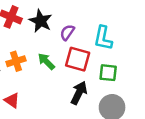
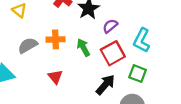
red square: (78, 59) -> (113, 53), turned 30
red triangle: (12, 100) -> (55, 77), moved

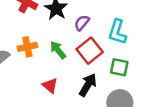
red triangle: (55, 77) -> (50, 86), moved

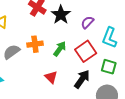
purple semicircle: (82, 23) -> (87, 22), moved
green arrow: (58, 50) -> (60, 49), turned 70

